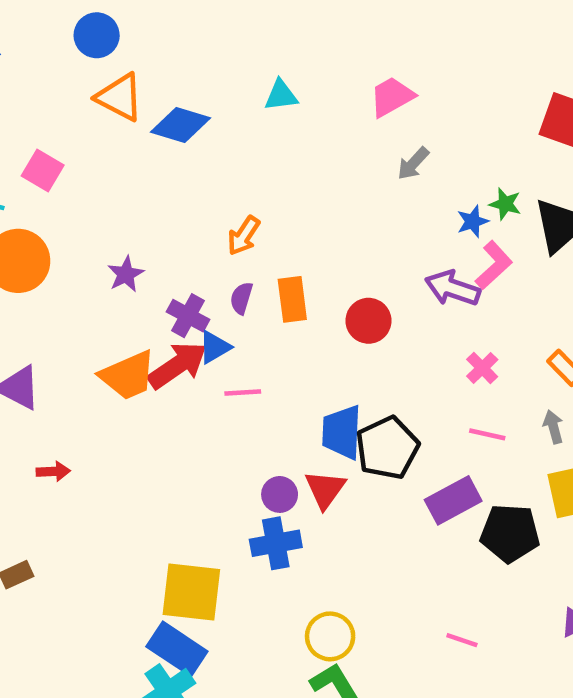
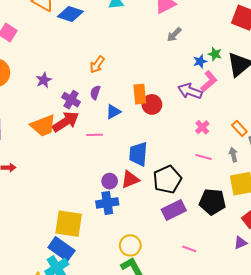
orange rectangle: (292, 299) -> (140, 94), moved
blue triangle: (215, 347) -> (113, 112), moved
black pentagon: (387, 448) -> (167, 180), moved
red triangle: (325, 489) -> (130, 179), turned 30
purple rectangle: (453, 500) -> (174, 210), moved

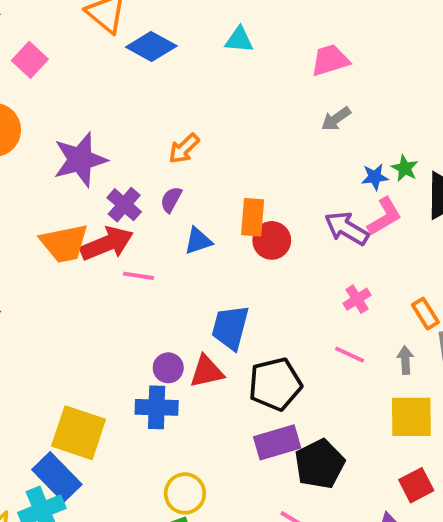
purple star: (44, 80) -> (80, 160), size x1.8
pink line: (95, 135) -> (138, 276), moved
black pentagon: (212, 202) -> (320, 464), moved, turned 30

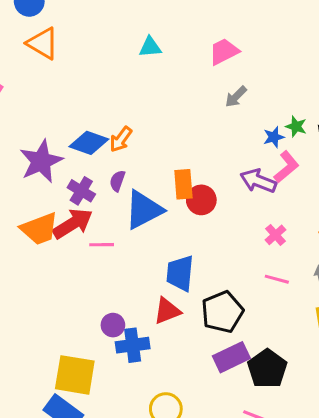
blue diamond: (151, 47) -> (89, 143), moved
blue triangle: (198, 241) -> (144, 210), size x1.8
purple circle: (168, 368) -> (113, 325), moved

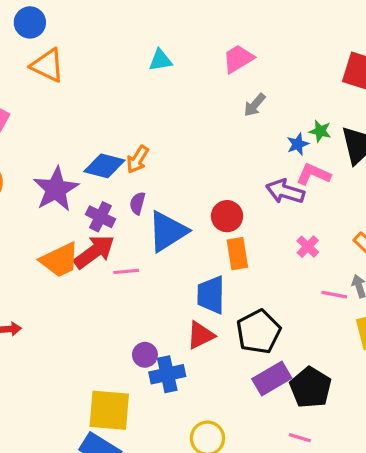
pink L-shape: (286, 167) -> (313, 174), turned -112
orange rectangle: (183, 184) -> (237, 254), moved
pink line: (277, 279) -> (334, 295), moved

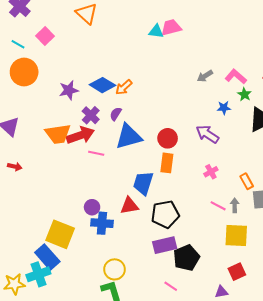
pink trapezoid: (238, 59) -> (171, 27), moved
green star: (320, 131) -> (244, 94), moved
pink L-shape: (313, 174) -> (236, 77), moved
purple star: (56, 189) -> (69, 90), size x0.7

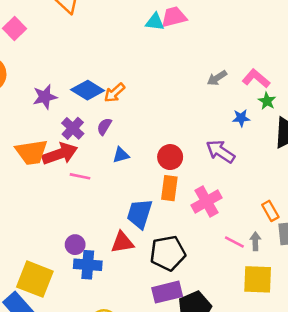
blue triangle: (129, 136) -> (121, 155), size x0.5
pink cross: (211, 172) -> (207, 201), moved, size x1.6

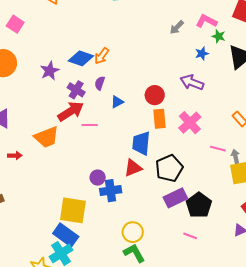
orange trapezoid: (31, 152) -> (47, 137), moved
gray arrow: (255, 241) -> (235, 156), moved

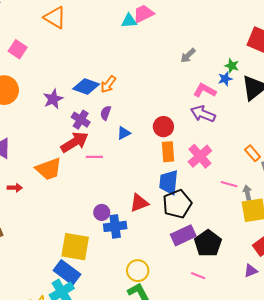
pink L-shape: (206, 21) -> (205, 90), moved
blue star: (202, 54) -> (225, 79), moved
blue trapezoid: (141, 143) -> (169, 182), moved

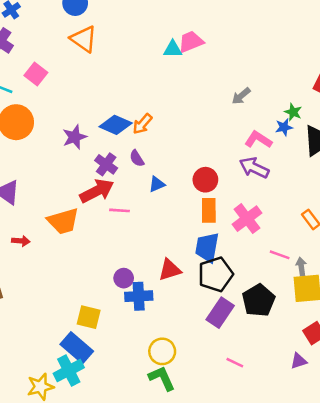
purple semicircle: (106, 113) -> (137, 158), turned -56
purple rectangle: (183, 235) -> (220, 313), turned -35
black pentagon: (208, 243) -> (259, 300), moved
yellow square: (75, 247) -> (89, 317), size x0.7

